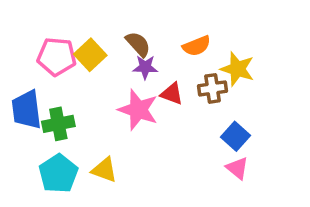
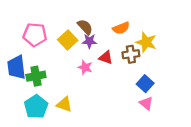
yellow square: (90, 55) -> (68, 40), moved
pink star: (138, 110) -> (85, 67), size x0.6

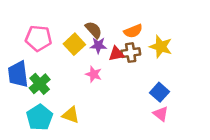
brown cross: (131, 54) -> (131, 53), moved
red triangle: (106, 57) -> (116, 54), moved, turned -32
green cross: (36, 76) -> (40, 84), turned -30

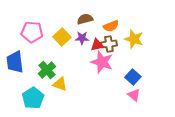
brown semicircle: (94, 30) -> (85, 19), moved, turned -63
pink star: (94, 74) -> (102, 62), moved, size x1.6
green cross: (40, 84) -> (47, 70), moved
yellow triangle: (71, 115) -> (60, 84), moved

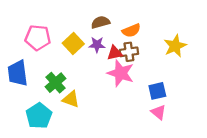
yellow star: (134, 39) -> (175, 46), moved, turned 30
blue square: (133, 77) -> (157, 91), turned 35

